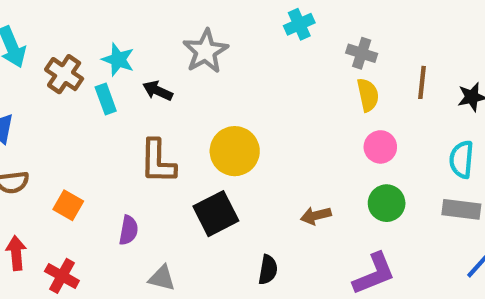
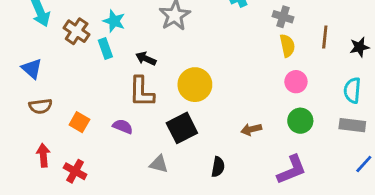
black arrow: (158, 91) -> (146, 59), moved
purple semicircle: (129, 230) -> (123, 126), moved, turned -78
gray triangle: (162, 278) -> (159, 164), moved

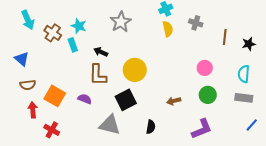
yellow semicircle: (287, 46) -> (168, 29), moved
orange square: (79, 122) -> (55, 96), size x1.5
red arrow: (43, 155) -> (33, 110), moved
gray triangle: (159, 164) -> (110, 125), size x1.6

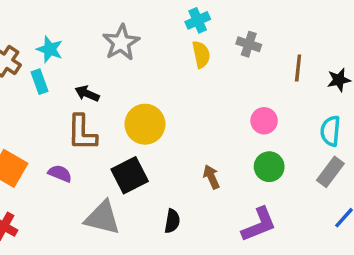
gray rectangle: (244, 98) -> (330, 172), turned -60
brown arrow: (174, 101) -> (211, 177), turned 80

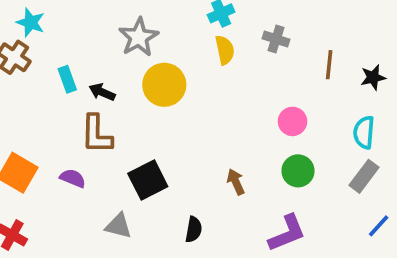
cyan star: (50, 49) -> (31, 23), moved
cyan rectangle: (40, 82) -> (67, 79), moved
yellow circle: (145, 124) -> (164, 85), moved
gray triangle: (102, 218) -> (118, 226), size x0.7

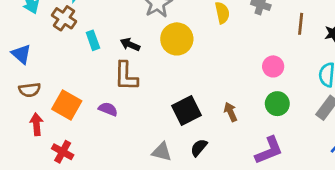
cyan rectangle: (67, 79) -> (93, 40), moved
black square: (148, 180) -> (186, 111), moved
gray triangle: (118, 226) -> (162, 152), moved
black semicircle: (194, 229) -> (199, 148), turned -150

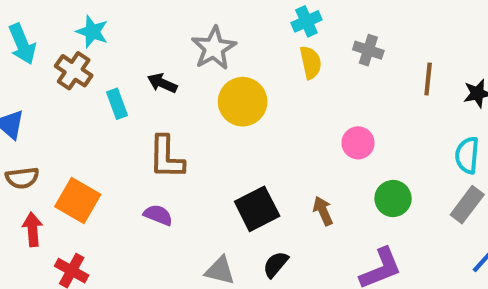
black arrow: (130, 44) -> (162, 83), moved
pink circle: (273, 66) -> (358, 143), moved
purple semicircle: (108, 109) -> (158, 215), moved

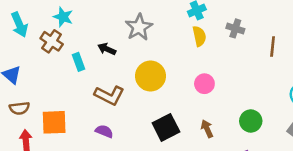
yellow circle: (243, 102) -> (150, 76), moved
pink circle: (358, 143) -> (204, 84), moved
brown L-shape: (166, 157) -> (109, 95), turned -64
orange square: (78, 201) -> (54, 122), turned -32

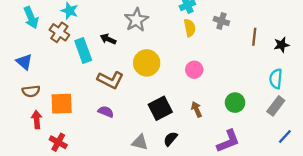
cyan rectangle: (79, 62) -> (83, 50), size x1.5

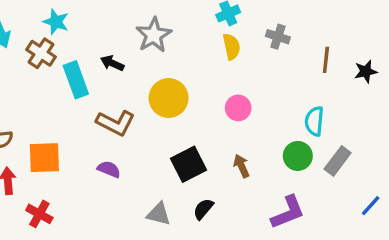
cyan semicircle: (276, 79) -> (314, 121), moved
gray rectangle: (276, 106) -> (338, 161), moved

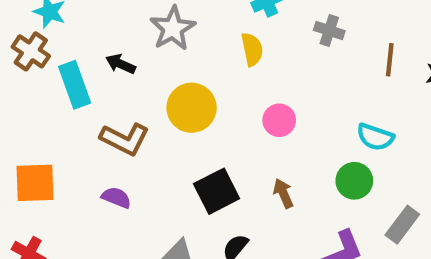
yellow semicircle: (232, 47) -> (252, 49), moved
cyan semicircle: (314, 121) -> (375, 137), turned -76
gray rectangle: (338, 161) -> (402, 225), moved

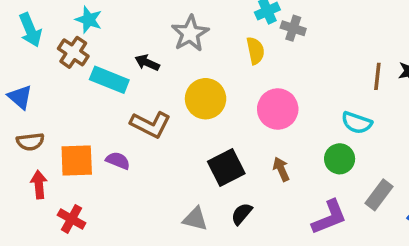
gray cross: (329, 30) -> (293, 28), moved
brown line: (390, 60) -> (377, 76), moved
cyan rectangle: (75, 85) -> (109, 80), turned -48
pink circle: (279, 120) -> (278, 109), size x1.5
purple semicircle: (116, 197) -> (118, 161), moved

